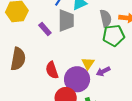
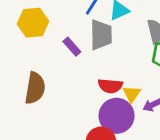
red semicircle: (52, 70) -> (110, 86), moved, turned -66

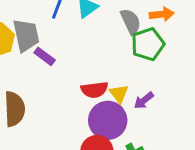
gray trapezoid: (101, 35) -> (26, 35), moved

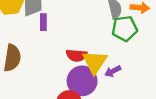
purple rectangle: (45, 56) -> (43, 22), turned 42
yellow triangle: (119, 94) -> (95, 62), size x1.6

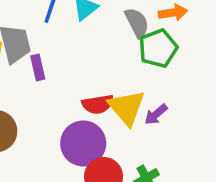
purple circle: (82, 81) -> (83, 143), moved

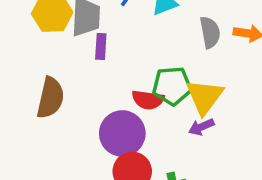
green pentagon: (158, 48) -> (172, 86), moved
yellow triangle: (127, 108) -> (205, 97), moved

